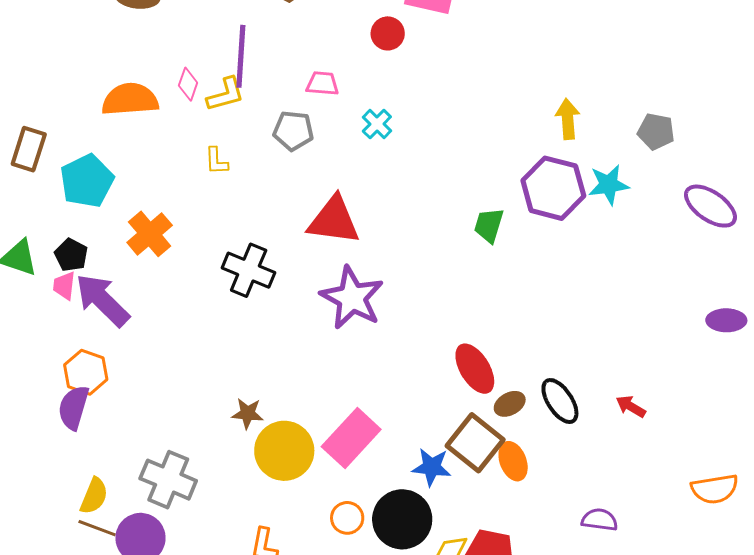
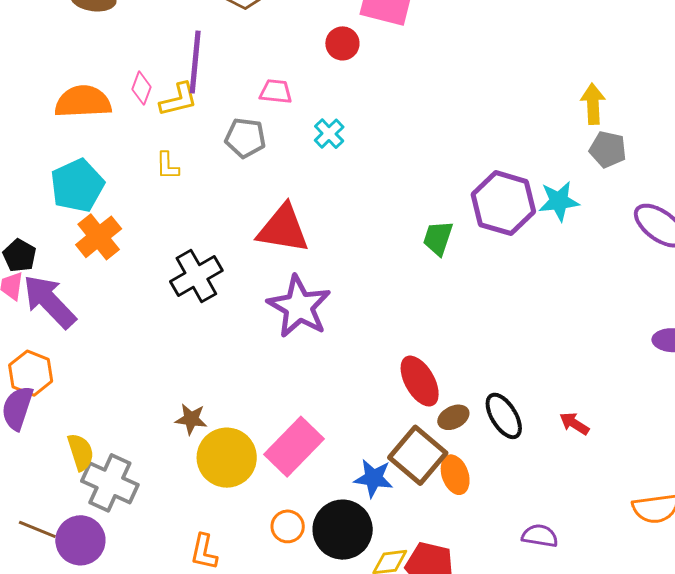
yellow arrow: (568, 119) -> (593, 104), moved
cyan pentagon: (87, 181) -> (77, 186), moved
black cross: (249, 270) -> (196, 276), turned 36
yellow semicircle: (94, 496) -> (81, 452), moved, turned -42

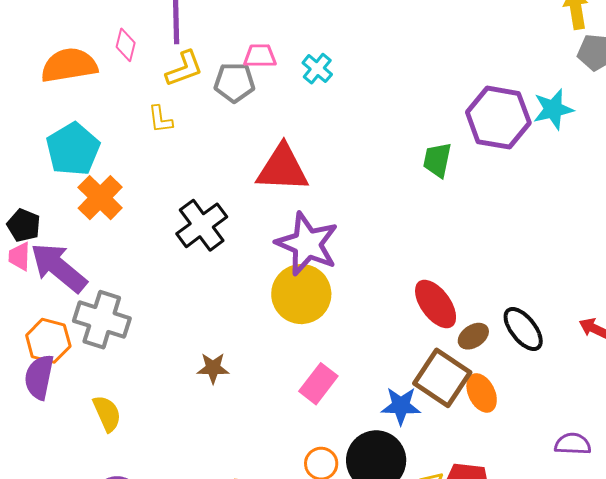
pink trapezoid: (276, 92) -> (260, 56), moved
yellow L-shape: (179, 100) -> (184, 69), moved
pink rectangle: (294, 447) -> (318, 384), size x0.7
yellow circle: (227, 458) -> (301, 294), moved
gray cross: (110, 483) -> (102, 320), moved

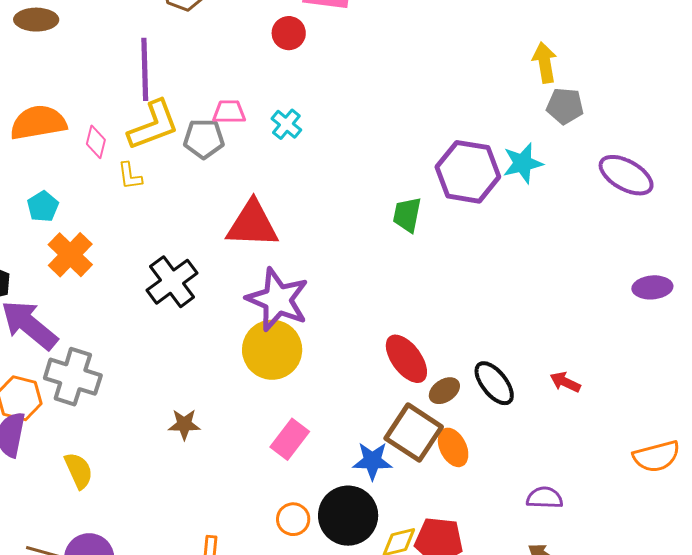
pink diamond: (126, 45) -> (96, 142), moved
yellow L-shape: (184, 69) -> (153, 125), size x1.4
cyan pentagon: (73, 149) -> (43, 206), size x0.6

